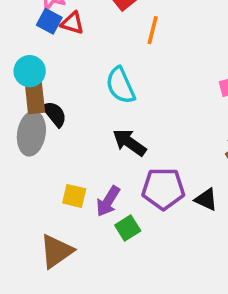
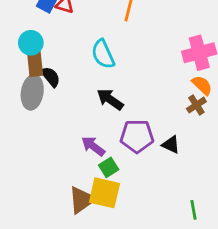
yellow square: (74, 196) -> (104, 193), moved, size x1.6
purple arrow: (108, 201) -> (93, 146), turned 95
brown triangle: (56, 251) -> (82, 200), moved

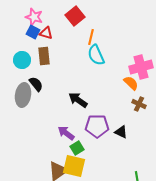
cyan semicircle: (103, 54) -> (96, 55), moved
brown rectangle: (35, 64) -> (44, 56), moved
orange semicircle: (202, 85) -> (131, 83), moved
brown cross: (196, 105) -> (139, 104), turned -32

